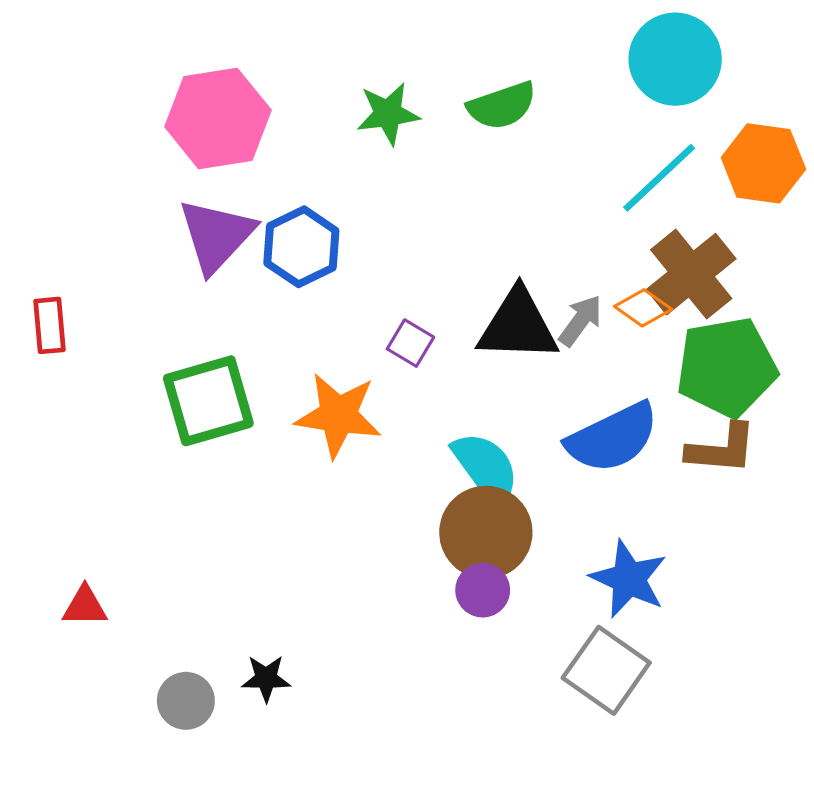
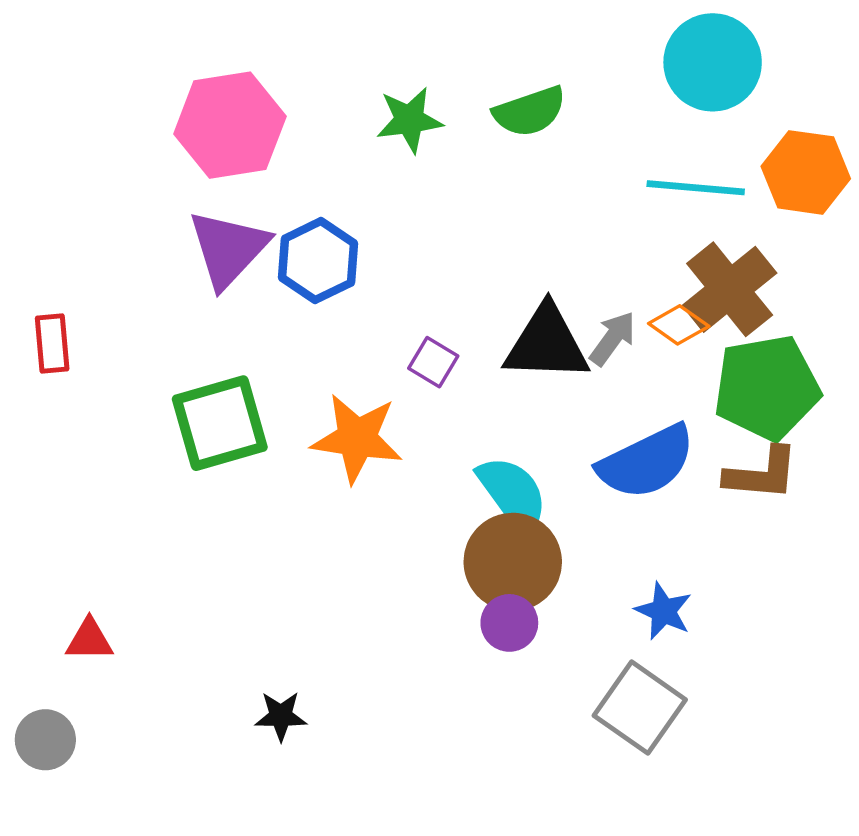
cyan line: (659, 178) -> (696, 188), turned 48
blue star: (629, 579) -> (663, 611), size x0.7
gray circle: (186, 701) -> (45, 740), moved

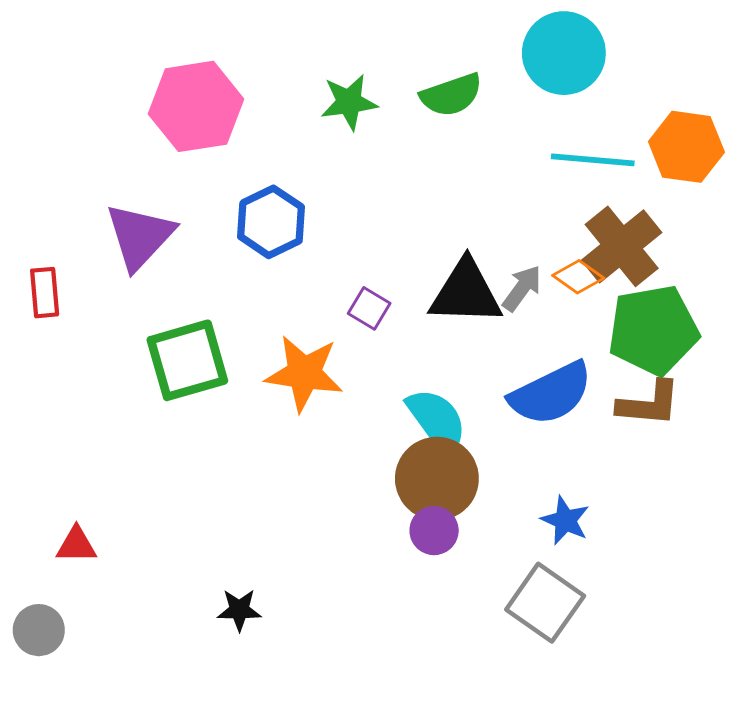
cyan circle: (713, 62) -> (564, 53), moved
purple triangle: (228, 249) -> (140, 236), moved

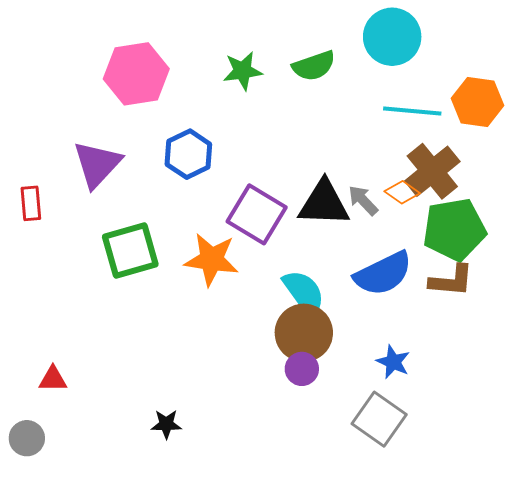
gray arrow: (522, 288) -> (363, 200), turned -80
purple square: (369, 308) -> (257, 214), size x2.0

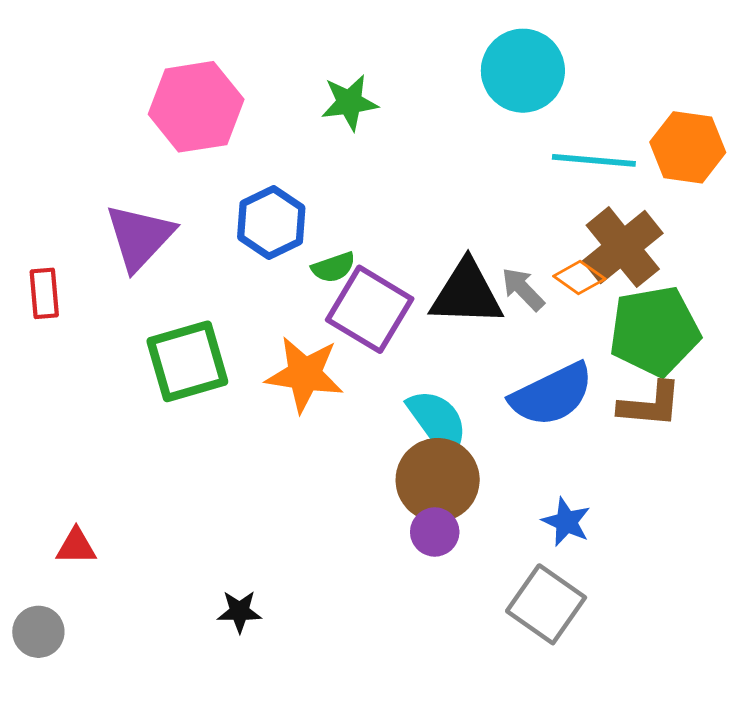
cyan circle: (392, 37) -> (523, 71), moved
green semicircle: (314, 66) -> (333, 267), moved, size x0.7

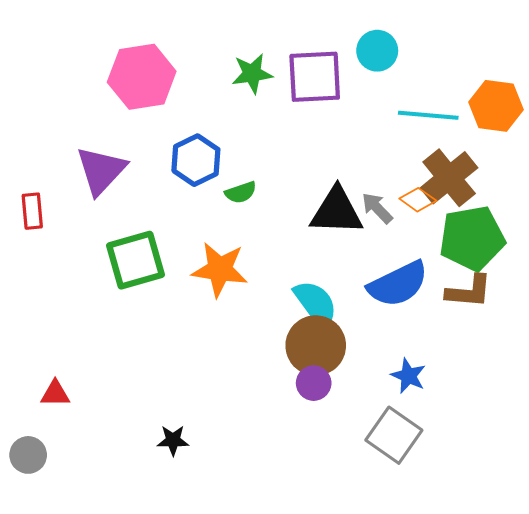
cyan circle: (523, 71) -> (377, 51), size x0.7
purple square: (370, 309) -> (315, 77), moved, turned -34

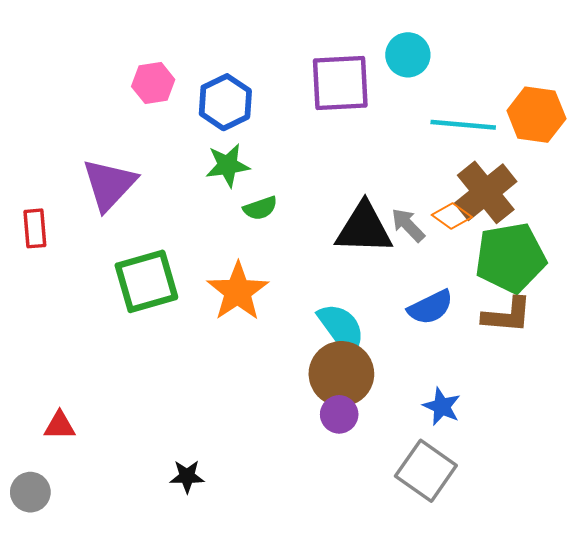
green star: (252, 74) -> (228, 165), moved
pink hexagon: (142, 77) -> (153, 83), size x0.6
blue hexagon: (196, 160) -> (225, 102), moved
orange star: (220, 270) -> (238, 292), turned 30
blue semicircle: (398, 284) -> (430, 307), size x0.7

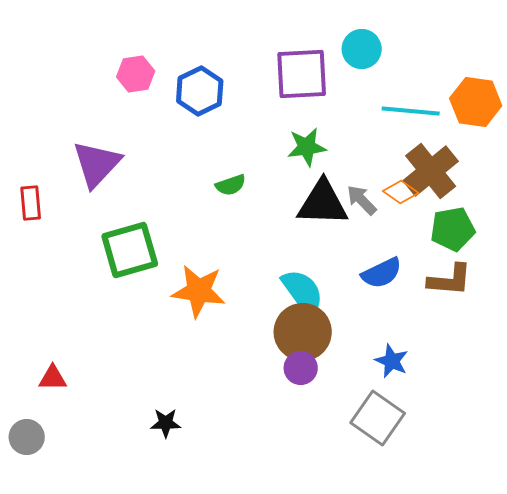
green star: (228, 165) -> (307, 147), moved
green pentagon: (510, 258) -> (453, 229), size x0.7
orange star: (238, 292) -> (199, 291), moved, turned -30

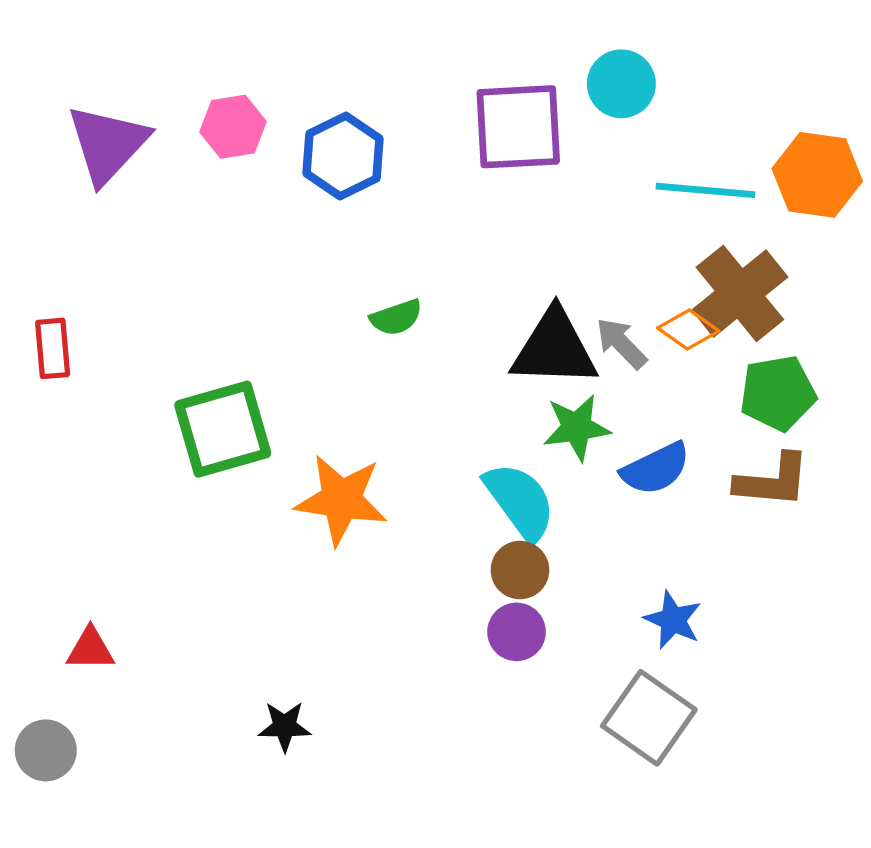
green star: (307, 147) -> (577, 427), moved
purple triangle: (97, 164) -> (108, 144), moved
brown circle: (303, 332) -> (520, 570), size x0.6

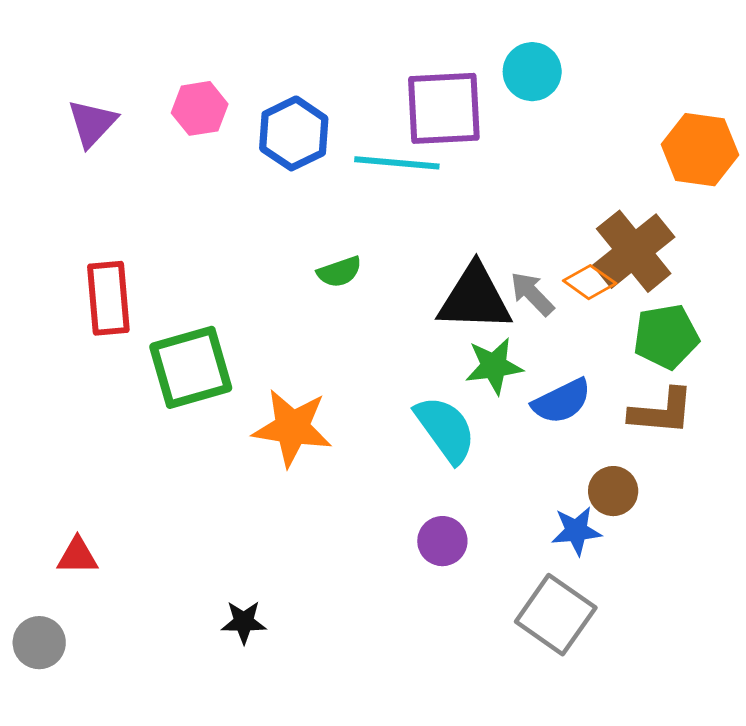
purple triangle: (108, 144) -> (92, 123), size x0.7
cyan line: (706, 190) -> (397, 163), moved
red rectangle: (53, 348) -> (108, 298), moved, size x1.4
brown circle: (520, 570) -> (613, 491), moved
blue star: (673, 620) -> (576, 531), turned -30

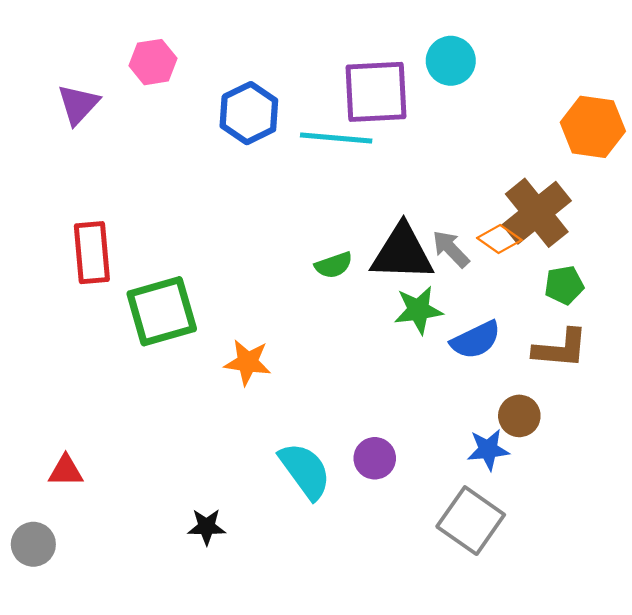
pink hexagon: (200, 108) -> (153, 62), moved
green semicircle: (339, 272) -> (334, 265), moved
green pentagon: (666, 337) -> (564, 285), size x0.7
orange star: (292, 428) -> (248, 362), size x0.7
cyan semicircle: (445, 429) -> (305, 471), moved

